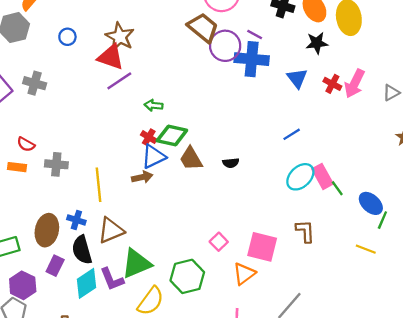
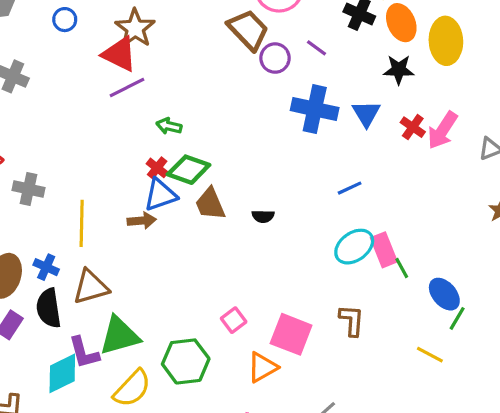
purple circle: (225, 46) -> (275, 58), size x0.7
blue cross: (252, 59) -> (315, 109), moved
cyan diamond: (87, 283) -> (62, 373), moved

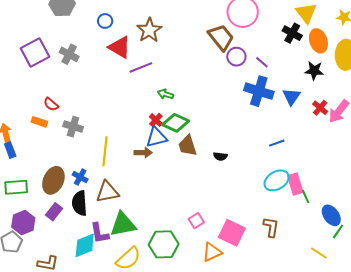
purple line: (316, 48) -> (262, 62), moved
red triangle: (119, 54) -> (120, 47), moved

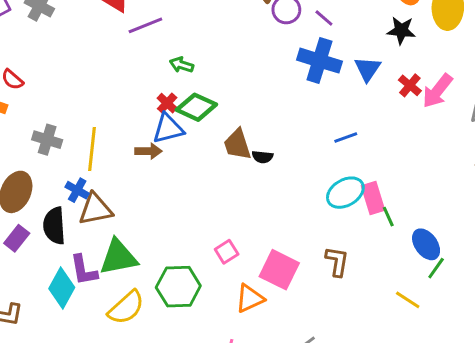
gray cross: (73, 127) -> (47, 140), moved
brown trapezoid: (188, 146) -> (237, 144), moved
blue cross: (80, 177) -> (77, 190), moved
cyan diamond: (85, 245) -> (62, 288), turned -40

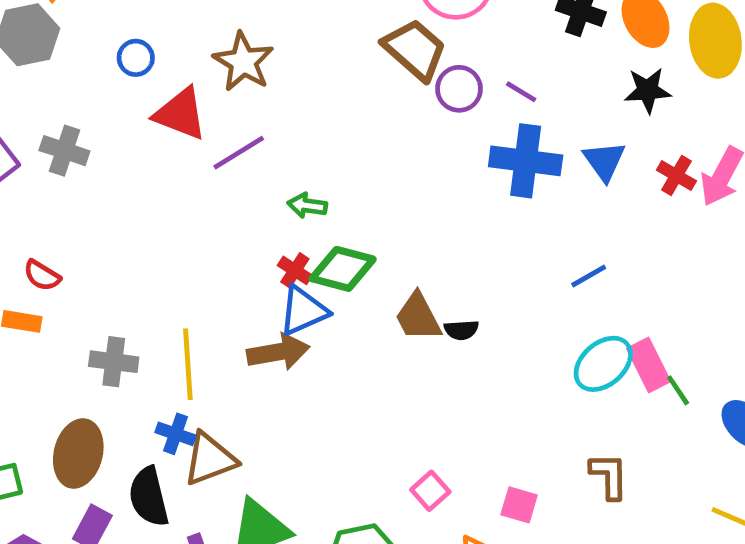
brown arrow: (148, 151) -> (278, 352), size x1.4
pink square: (279, 270) -> (519, 505), size x0.6

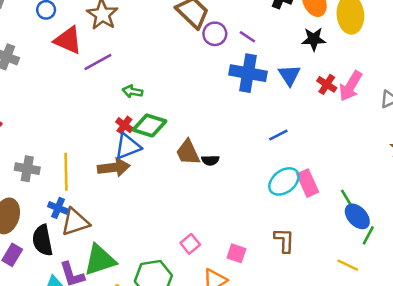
green line: (678, 390) -> (346, 197), moved

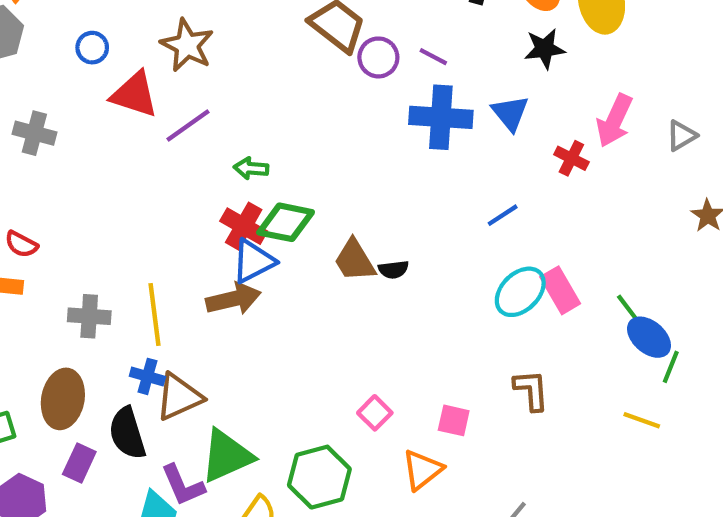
red cross: (327, 84) -> (571, 158), moved
red cross: (124, 125) -> (244, 226), size x1.5

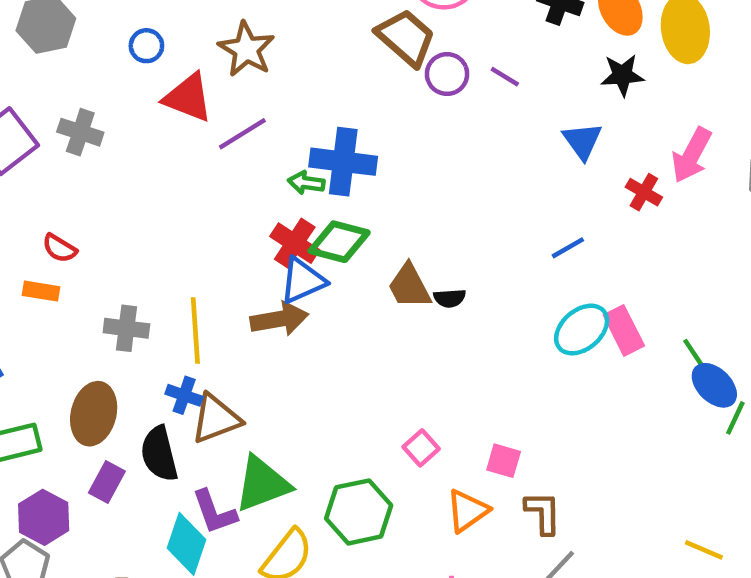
blue cross: (441, 117) -> (343, 162), moved
brown L-shape: (531, 390) -> (543, 513), moved
yellow line: (642, 420) -> (704, 550), moved

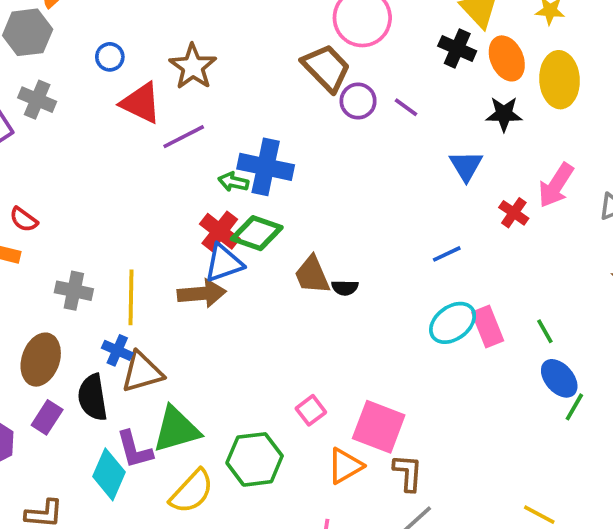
gray cross: (80, 132) -> (37, 100), moved
green line: (693, 353) -> (545, 331), moved
pink square: (504, 461) -> (379, 427), size x1.8

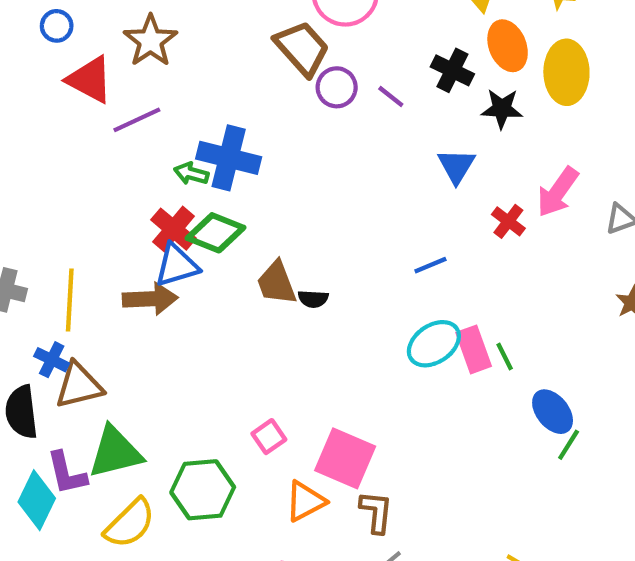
black cross: (457, 49) -> (452, 70), moved
green line: (545, 331) -> (505, 356), moved

